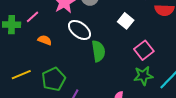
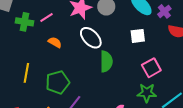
white square: (126, 21) -> (138, 36), turned 35
yellow line: (21, 75) -> (26, 73), turned -66

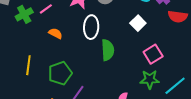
green cross: (25, 22) -> (24, 14), turned -36
white square: (138, 36) -> (138, 23), turned -35
white ellipse: (91, 38) -> (91, 27), turned 50

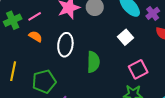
white ellipse: (91, 27) -> (65, 45), moved
orange semicircle: (55, 33) -> (35, 36), moved

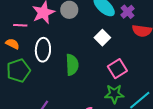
pink line: (35, 16) -> (20, 25), moved, turned 40
green pentagon: (44, 82) -> (18, 70), moved

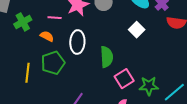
pink square: (117, 69) -> (124, 79), moved

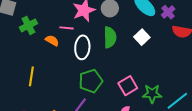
pink line: (55, 18) -> (67, 28), moved
green semicircle: (107, 57) -> (110, 37), moved
green pentagon: (53, 63) -> (91, 81), moved

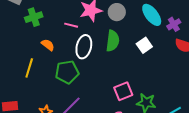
orange semicircle: (52, 41) -> (48, 45), moved
green pentagon: (91, 81) -> (67, 72), moved

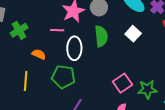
green pentagon: (67, 72) -> (63, 77), turned 30

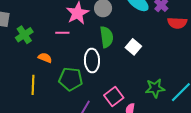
white square: (133, 34) -> (133, 47), moved
white ellipse: (74, 48) -> (92, 61), moved
pink square: (123, 83) -> (114, 97), moved

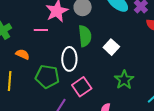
green star: (155, 88) -> (124, 80), moved, turned -30
pink square: (114, 97) -> (82, 87), moved

